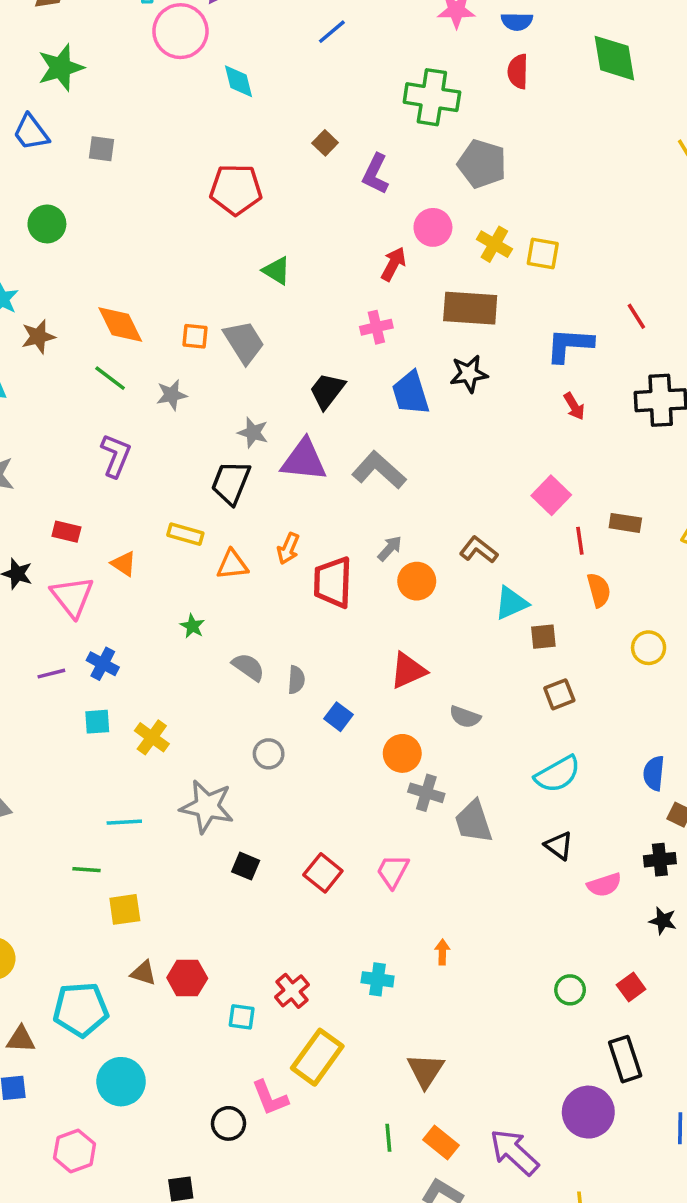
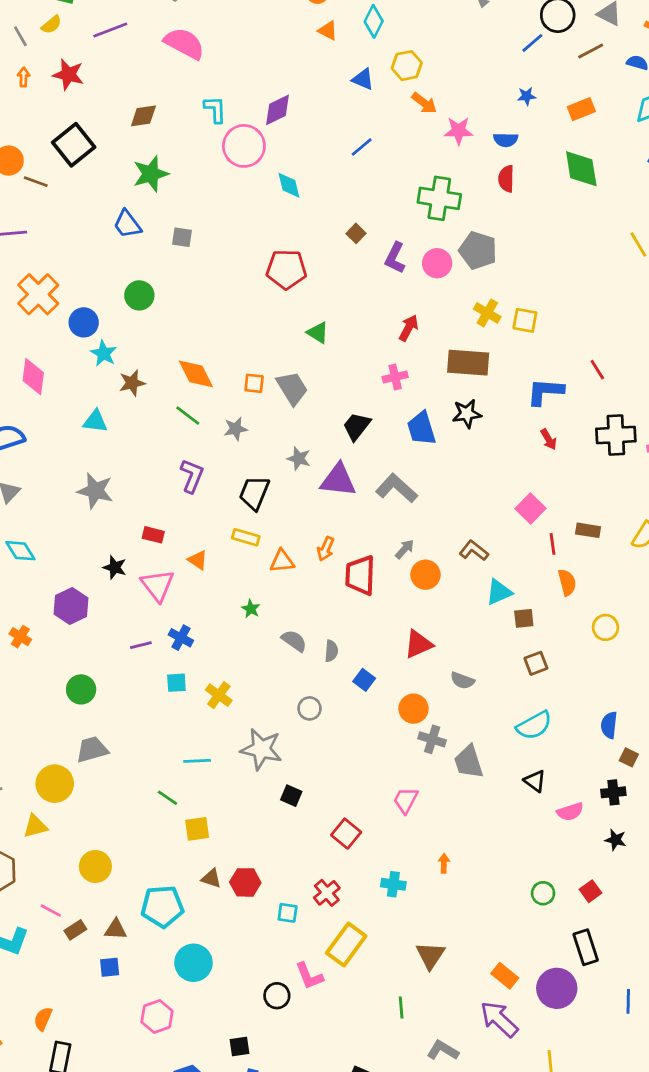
pink circle: (433, 227) -> (437, 263), moved
black trapezoid: (231, 483) -> (254, 493), moved
green line: (87, 870) -> (168, 798), turned 30
red square: (323, 873) -> (346, 834), moved
orange rectangle: (441, 1142) -> (505, 976), moved

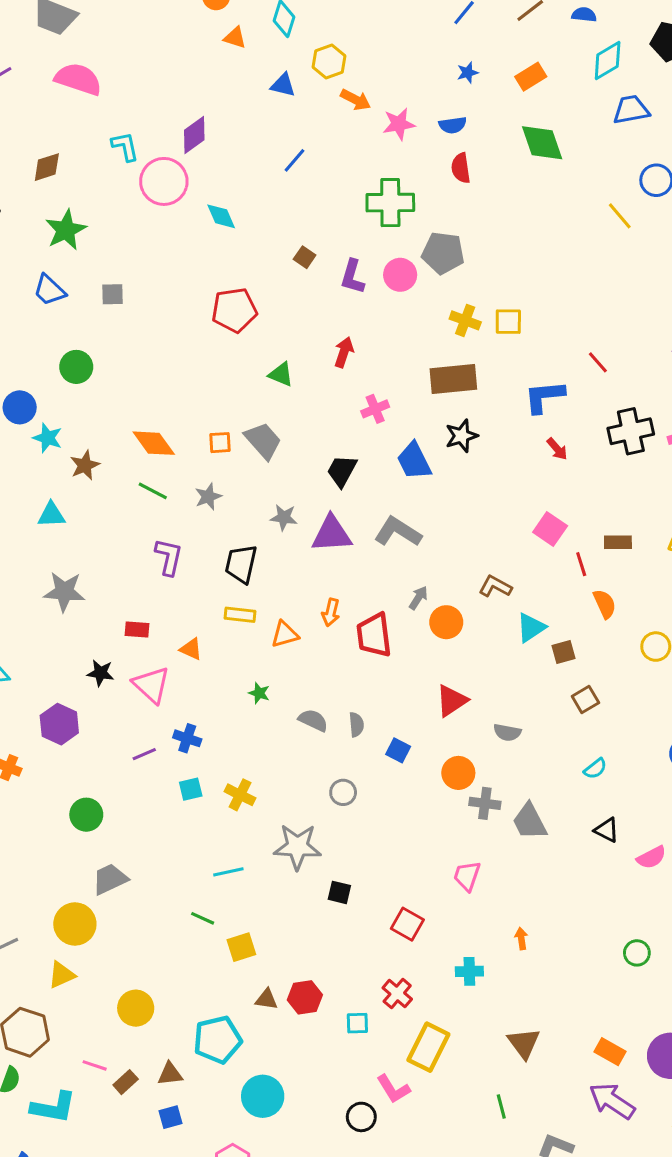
red arrow: (409, 328) -> (344, 352), moved
cyan semicircle: (534, 725) -> (595, 769), size x0.6

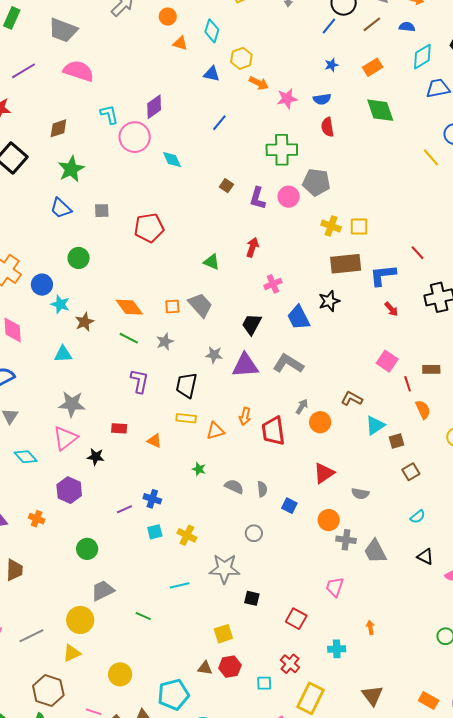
red pentagon: (234, 310) -> (149, 228), moved
brown rectangle: (453, 379) -> (346, 264), moved
pink triangle: (151, 685) -> (65, 438), moved, turned 40
green line: (203, 918) -> (143, 616), moved
yellow square: (241, 947) -> (223, 634), moved

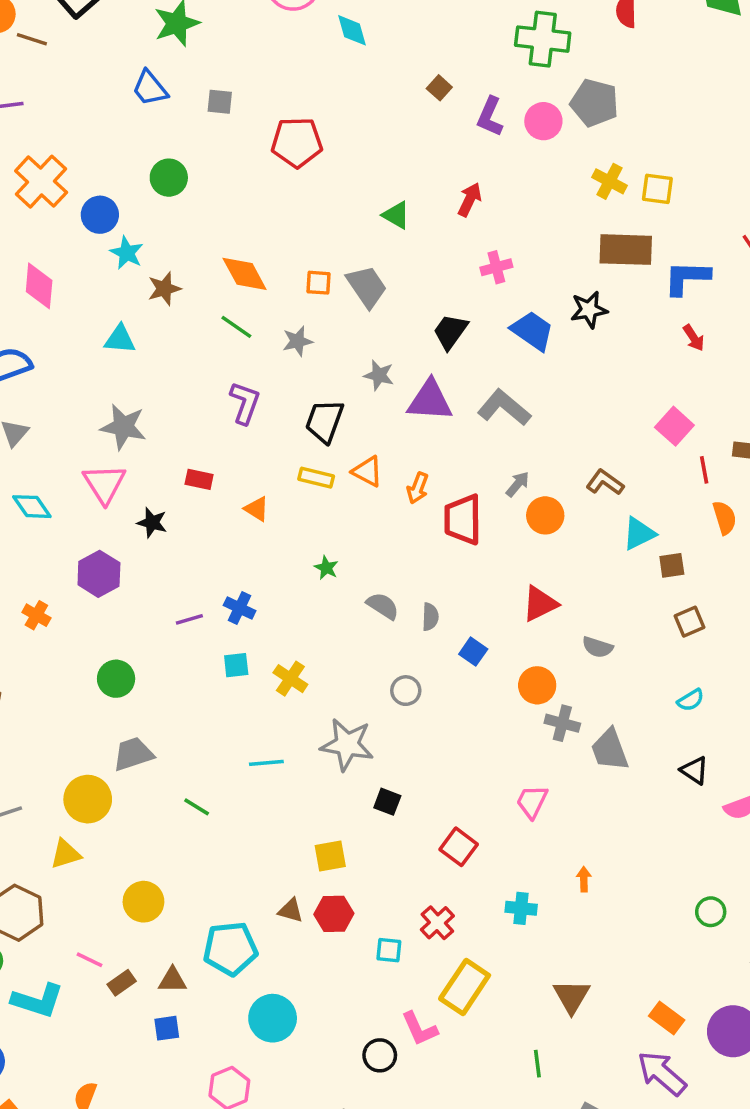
blue trapezoid: (298, 318) -> (532, 331), turned 144
orange triangle: (215, 431) -> (367, 472), moved, turned 36
pink triangle: (65, 438) -> (104, 484), turned -32

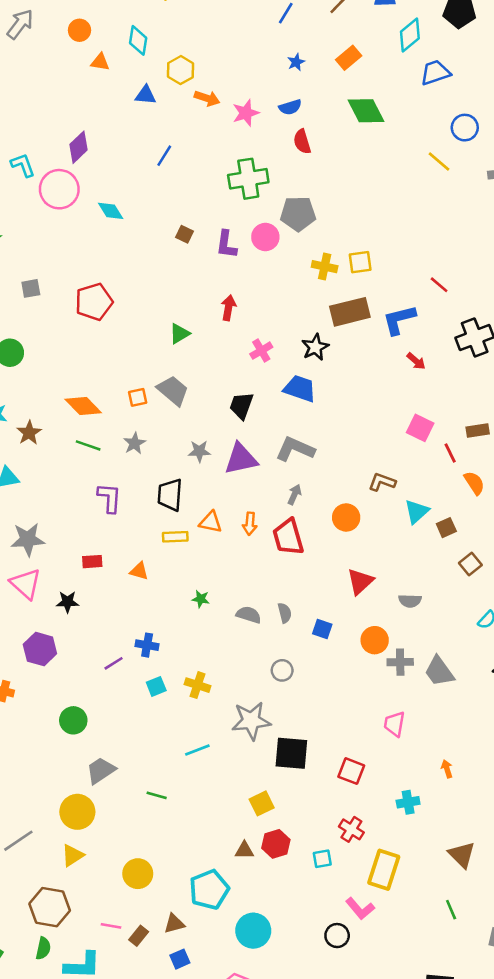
green triangle: (396, 215) -> (179, 334), turned -45
black star: (589, 310) -> (315, 347), moved
gray arrow: (518, 484) -> (294, 495), moved
black square: (387, 802) -> (291, 753), size x1.8

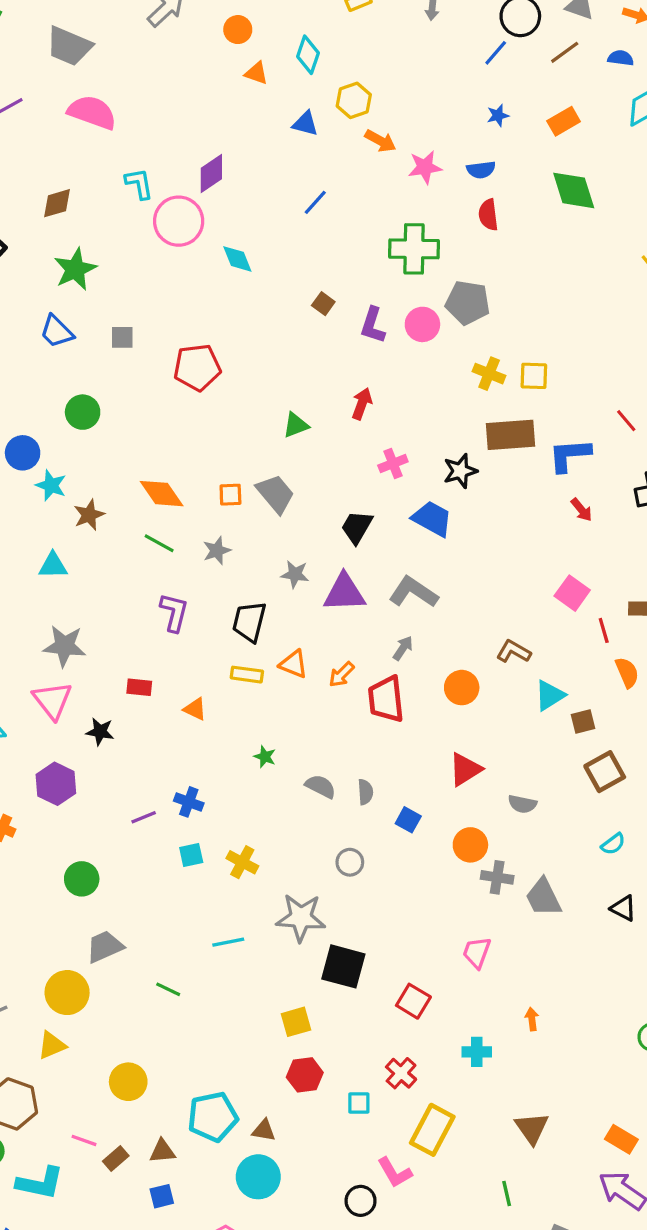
orange arrow: (250, 524) -> (342, 674), turned 30
brown square: (470, 564) -> (605, 772), size x1.4
brown triangle: (244, 850) -> (264, 1130), moved

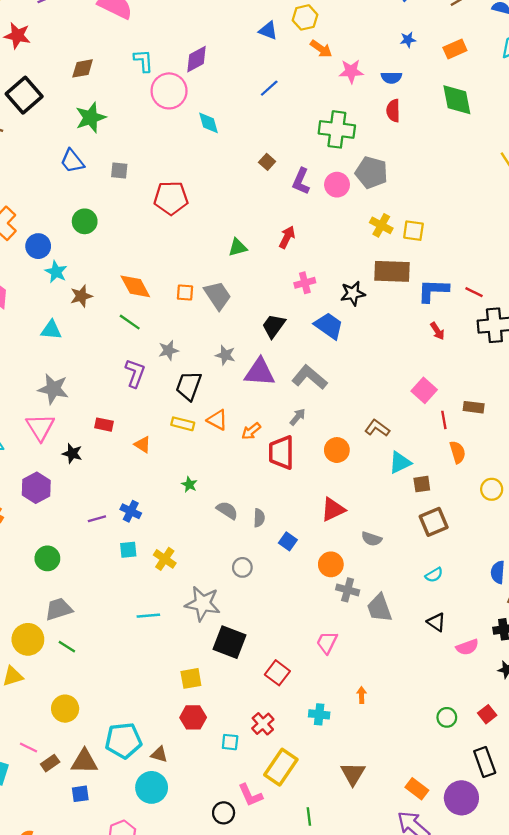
red line: (626, 421) -> (474, 292), moved, turned -30
gray star: (217, 551) -> (168, 350), moved
green line: (168, 989) -> (67, 647), moved
brown triangle: (162, 1151) -> (84, 761), size x1.4
green line: (507, 1194) -> (309, 816), moved

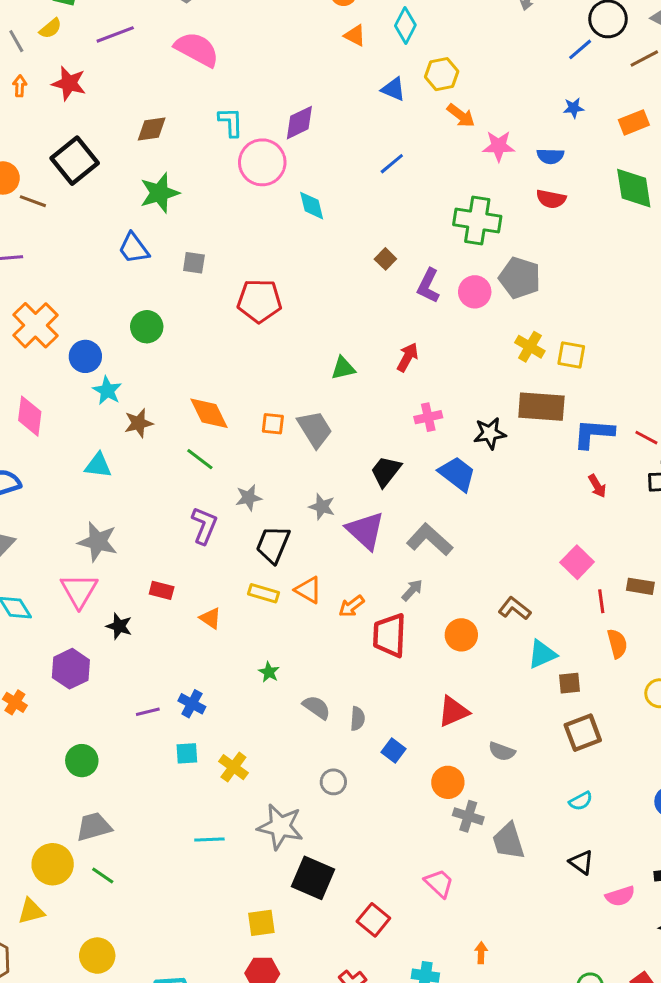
red semicircle: (393, 111) -> (551, 199), turned -80
purple triangle: (260, 372) -> (365, 531), turned 36
pink trapezoid: (327, 643) -> (439, 883), turned 105

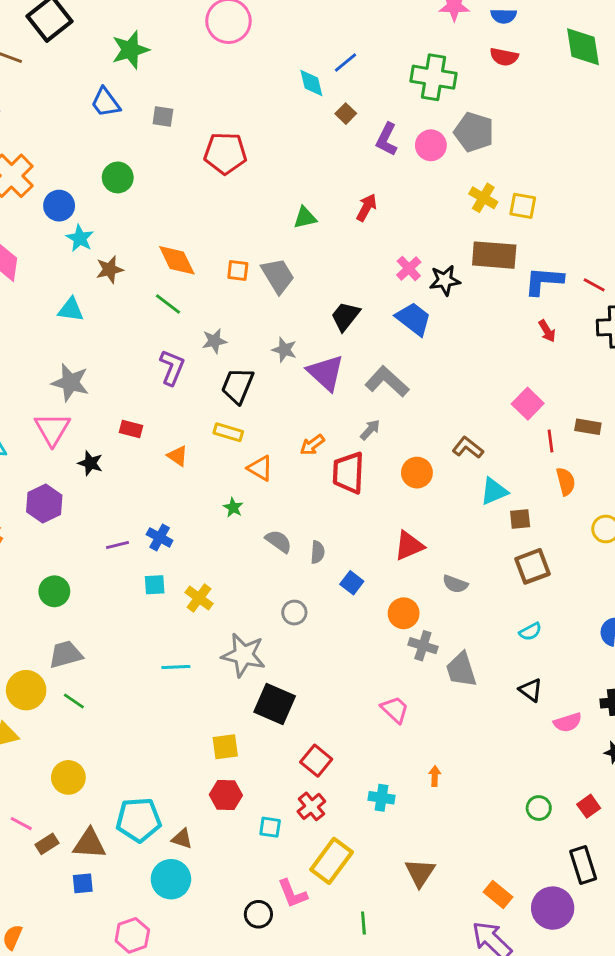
blue line: (392, 164) -> (346, 62), moved
cyan diamond: (312, 206) -> (311, 83), moved
pink cross: (428, 417) -> (409, 268), moved, turned -30
orange triangle: (308, 590) -> (260, 468), moved
red square: (373, 920) -> (316, 761), moved

